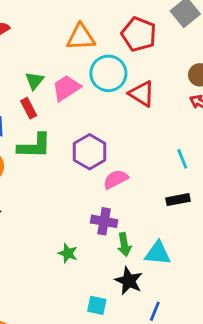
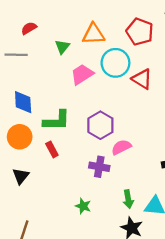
green triangle: (34, 81) -> (62, 47), moved
red rectangle: (29, 108) -> (52, 149), moved
purple cross: (104, 221) -> (99, 167), moved

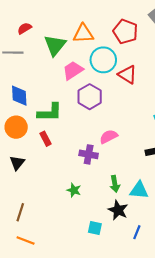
green triangle: (62, 47) -> (55, 45), size x1.6
purple hexagon: (100, 125) -> (90, 97), moved

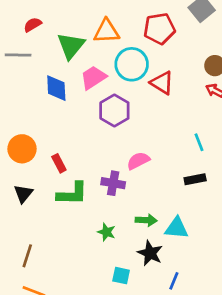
red pentagon: (125, 32) -> (159, 29), turned -30
blue diamond: (19, 96) -> (56, 88), moved
green L-shape: (50, 112) -> (72, 194), moved
green arrow: (115, 184) -> (146, 220), turned -77
green star: (74, 190) -> (107, 232), moved

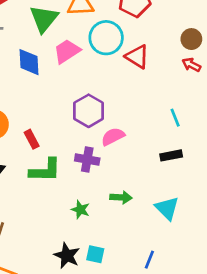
purple hexagon: (114, 111) -> (89, 111), moved
cyan triangle: (177, 228) -> (167, 208), moved, turned 40
black star: (150, 253) -> (67, 256), moved

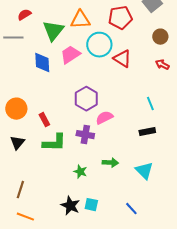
brown circle: (191, 39) -> (160, 37), moved
blue line: (149, 260) -> (131, 209), turned -64

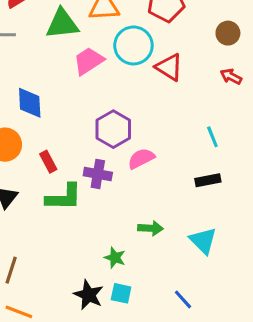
green triangle: (53, 31) -> (62, 24), turned 45
blue diamond: (42, 63) -> (30, 103), moved
purple cross: (85, 135) -> (98, 174), moved
green star: (80, 172) -> (115, 258), moved

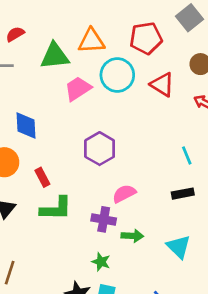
red triangle: (169, 67) -> (162, 85), moved
pink semicircle: (141, 159) -> (124, 194), moved
purple cross: (98, 174) -> (104, 219), moved

